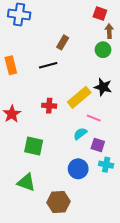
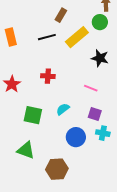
yellow rectangle: (79, 97) -> (77, 37), moved
cyan semicircle: (80, 134) -> (63, 109), moved

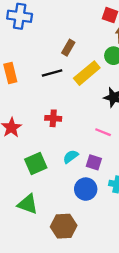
purple square: (95, 114) -> (94, 162), moved
green square: (33, 115) -> (36, 164), turned -36

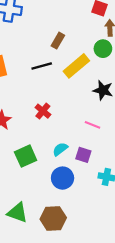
red cross: (53, 118) -> (43, 111), turned 35
blue circle: (86, 189) -> (63, 178), moved
green triangle: (28, 204) -> (17, 213), moved

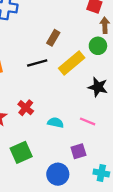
red cross: (43, 111) -> (26, 108), moved
cyan semicircle: (60, 149) -> (56, 123), moved, turned 49
purple square: (83, 155) -> (78, 151), turned -35

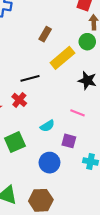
black line: (37, 63) -> (30, 78), moved
cyan semicircle: (56, 123) -> (47, 126), moved, turned 136
purple square: (78, 151) -> (69, 141), turned 32

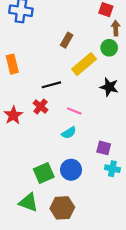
pink line: (78, 113) -> (74, 111), moved
purple square: (69, 141) -> (104, 148), moved
green square: (15, 142) -> (44, 173), moved

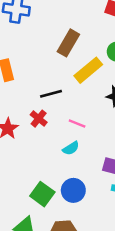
brown rectangle: (67, 40) -> (68, 43), size x1.5
green square: (44, 173) -> (42, 194), turned -30

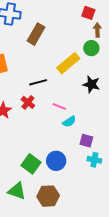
brown rectangle: (68, 43) -> (36, 34), moved
cyan semicircle: (71, 148) -> (69, 122), moved

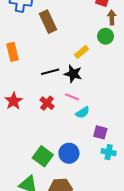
brown rectangle: (36, 34) -> (48, 22), turned -55
yellow rectangle: (68, 63) -> (81, 52), size x0.6
black star: (91, 84) -> (73, 74), moved
red cross: (28, 102) -> (47, 103), moved

